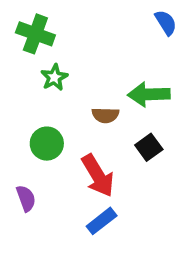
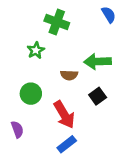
green cross: (35, 34) -> (57, 22), moved

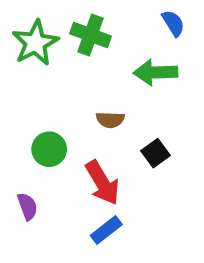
green star: (36, 50) -> (35, 43), moved, size x1.6
green arrow: (98, 62) -> (156, 72), moved

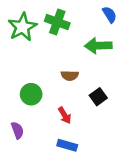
red arrow: (102, 183) -> (65, 115), size x0.6
blue rectangle: (106, 230) -> (67, 145), turned 54

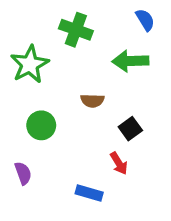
green star: (22, 27) -> (30, 64), moved
red arrow: (65, 115) -> (119, 163), moved

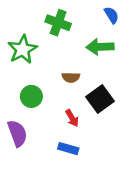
black square: (130, 129) -> (100, 99), size x1.5
red arrow: (119, 163) -> (72, 118), moved
purple semicircle: (23, 173) -> (17, 133), size x1.5

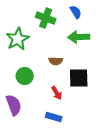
blue semicircle: (111, 15) -> (76, 12), moved
black square: (100, 99) -> (79, 78), turned 35

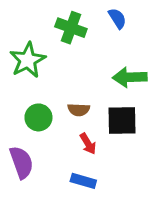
green arrow: (79, 37) -> (130, 77), moved
brown semicircle: (56, 61) -> (79, 110), moved

